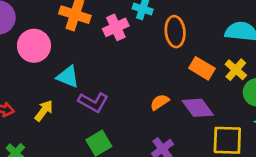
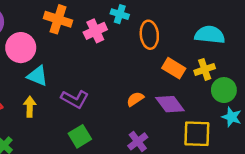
yellow cross: (236, 70) -> (205, 69), turned 30
cyan triangle: (68, 77) -> (37, 76), moved
yellow arrow: (44, 111) -> (30, 107), turned -36

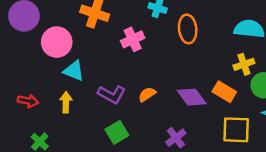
pink cross: (95, 31) -> (133, 39), moved
orange rectangle: (174, 68) -> (224, 92), moved
orange semicircle: (135, 99) -> (147, 94), moved
purple diamond: (170, 104) -> (192, 97), moved

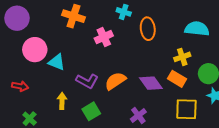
pink circle: (57, 42) -> (35, 50), moved
yellow cross: (244, 64) -> (182, 57), moved
orange semicircle: (147, 94) -> (115, 81), size x1.5
yellow arrow: (66, 102) -> (62, 101), moved

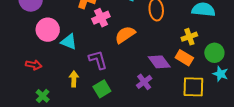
pink cross: (104, 37) -> (101, 18), moved
purple L-shape: (87, 81) -> (98, 60), turned -135
orange semicircle: (115, 81) -> (125, 35), moved
purple cross: (138, 115) -> (144, 82), moved

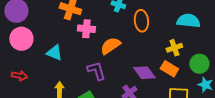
pink cross: (101, 18) -> (86, 29), turned 30
pink circle: (48, 30) -> (21, 39), moved
purple L-shape: (98, 60) -> (96, 71), moved

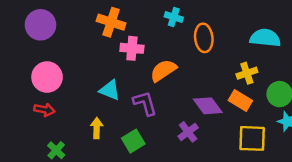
pink circle: (21, 39) -> (47, 77), moved
cyan triangle: (54, 53) -> (110, 90), moved

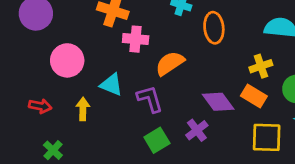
pink circle: (47, 77) -> (67, 60), moved
yellow arrow: (97, 128) -> (83, 109), moved
green square: (133, 141) -> (157, 140), moved

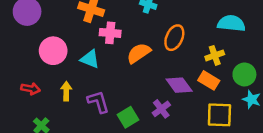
orange ellipse: (214, 28) -> (174, 38), moved, turned 30
cyan triangle: (111, 85) -> (90, 59), moved
purple L-shape: (150, 99) -> (98, 102), moved

